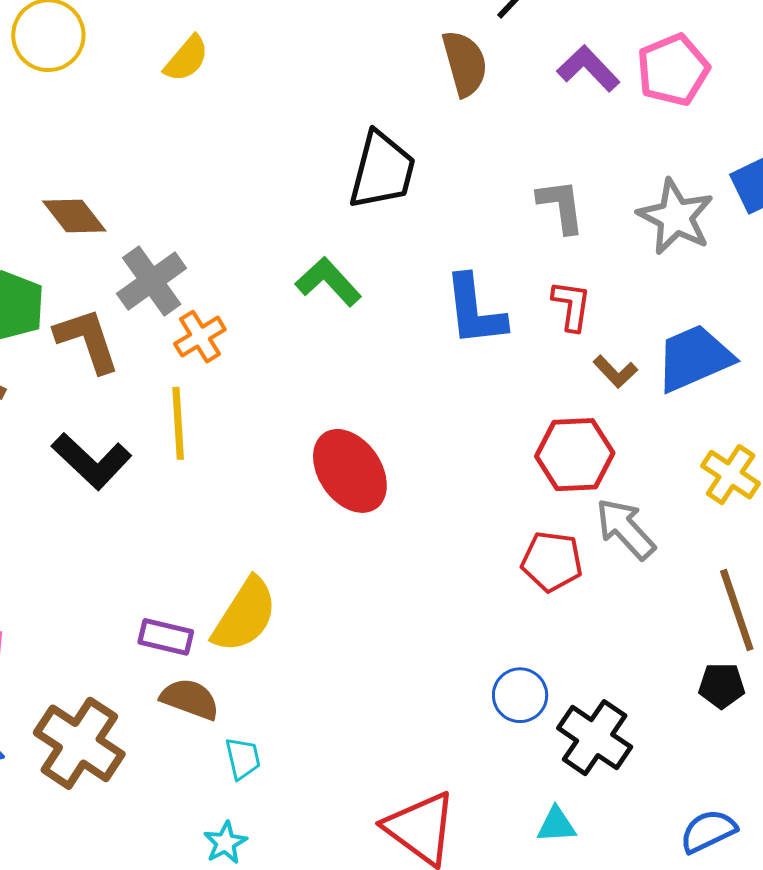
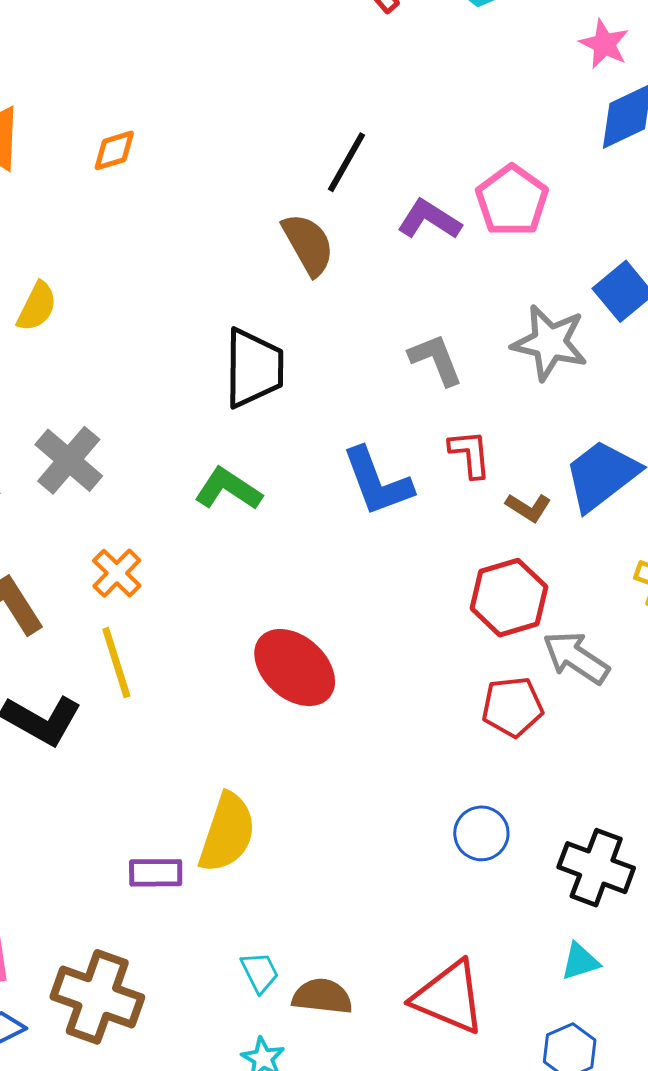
gray cross: (152, 281) -> (69, 460), moved
blue circle: (520, 695) -> (481, 833), moved
brown semicircle: (190, 699) -> (322, 996), moved

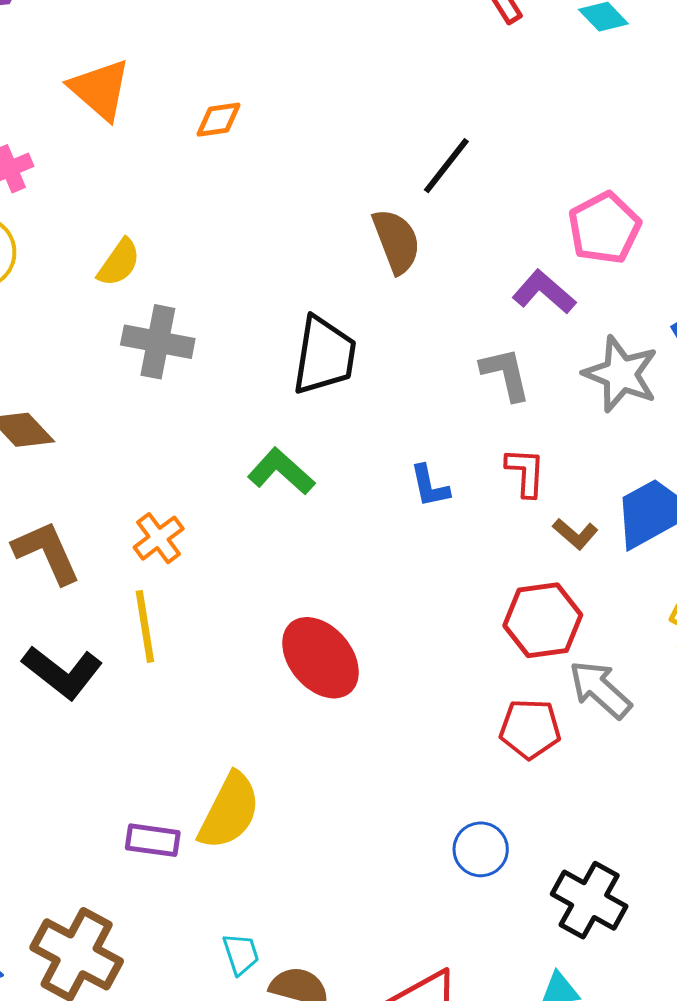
purple L-shape: (429, 220) -> (544, 292), moved
gray cross: (69, 460) -> (158, 342), moved, turned -38
blue L-shape: (377, 482) -> (430, 486), size x0.6

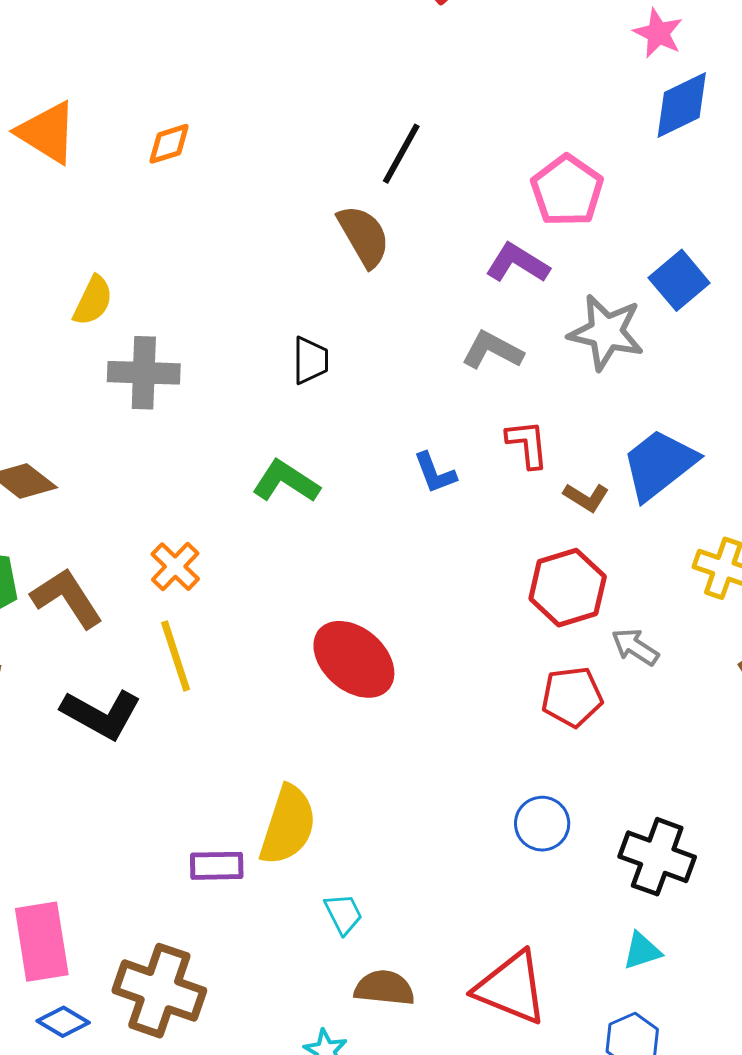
black trapezoid: (324, 355) -> (310, 360), size x0.6
gray L-shape: (506, 374) -> (492, 350), turned -40
gray arrow: (600, 689) -> (635, 647), size x0.7
cyan trapezoid: (241, 954) -> (343, 914), moved

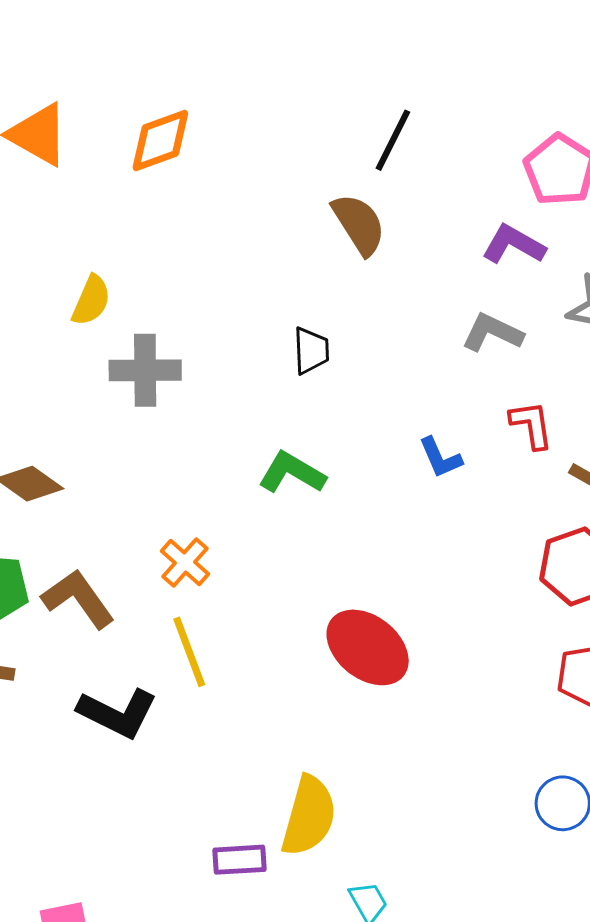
orange diamond: (169, 144) -> (160, 141), size x1.5

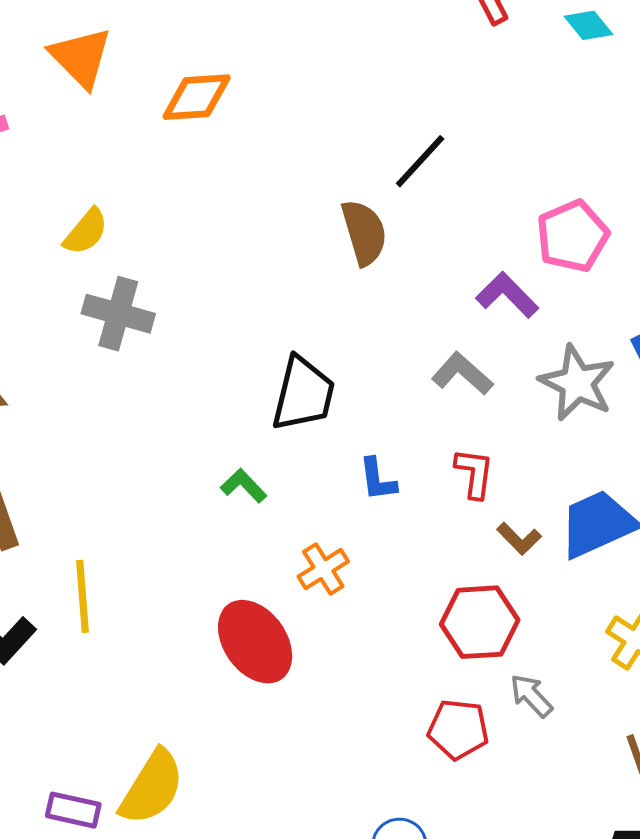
black trapezoid: (311, 351) -> (303, 394), moved, size x1.6
green L-shape: (292, 473) -> (244, 486), moved, size x0.7
orange cross: (185, 563) -> (323, 569), moved

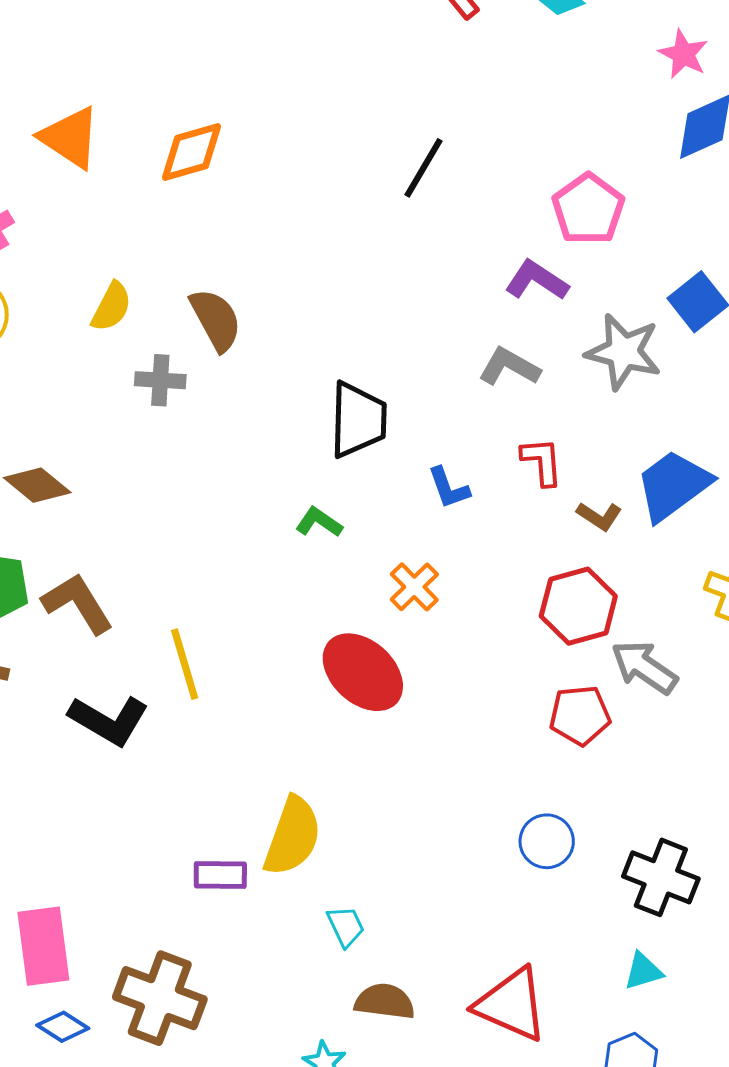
brown semicircle: (364, 232) -> (216, 320), moved
gray cross: (118, 314) -> (160, 380), size x0.7
gray arrow: (531, 696) -> (644, 667), size x1.4

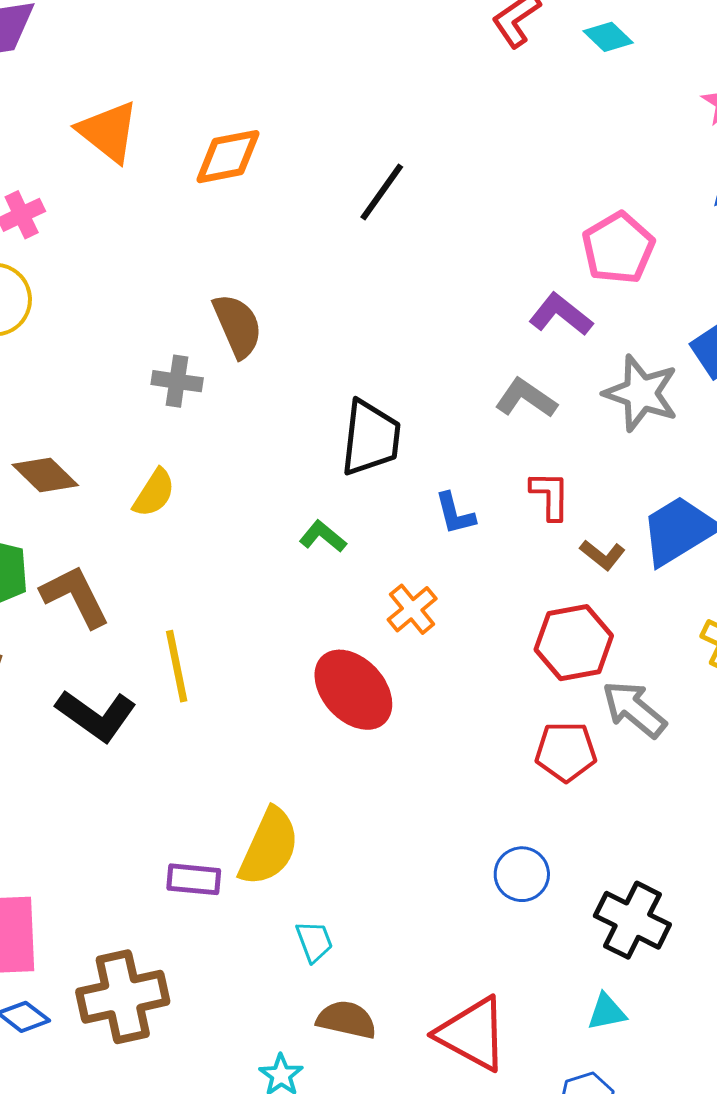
black line: (423, 168) -> (382, 192), moved
yellow semicircle: (111, 307) -> (154, 493), moved
brown cross: (160, 998) -> (123, 997), turned -38

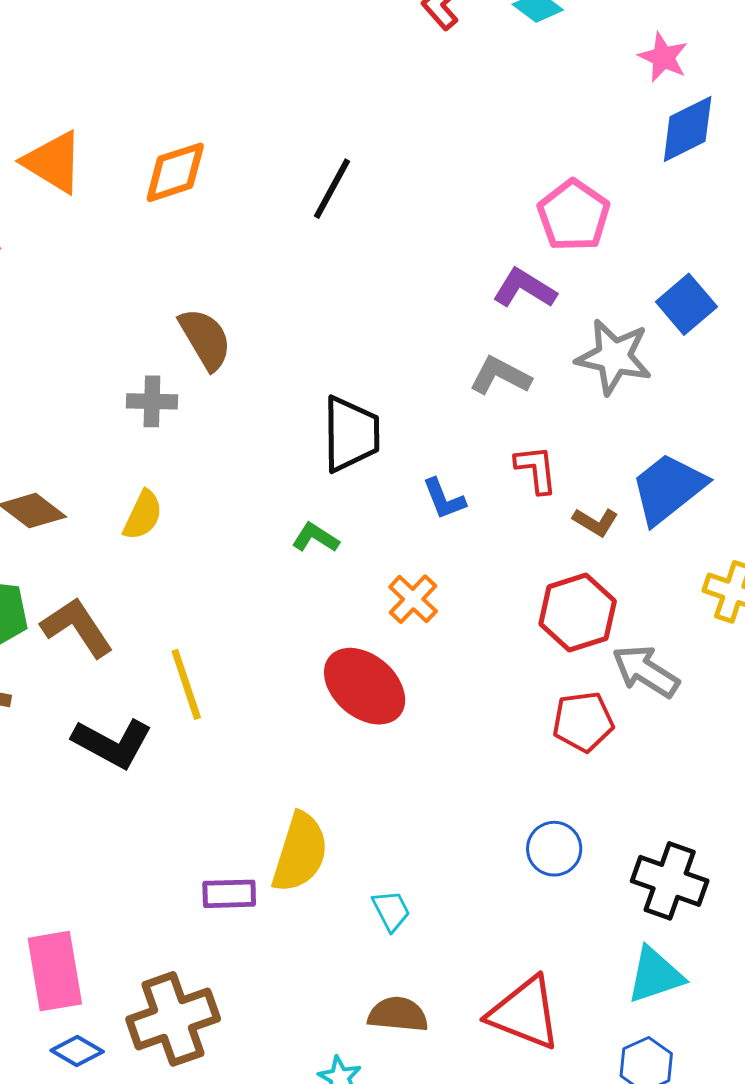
cyan trapezoid: (314, 941) -> (391, 911), moved
cyan triangle: (607, 1012) -> (655, 975), size x1.5

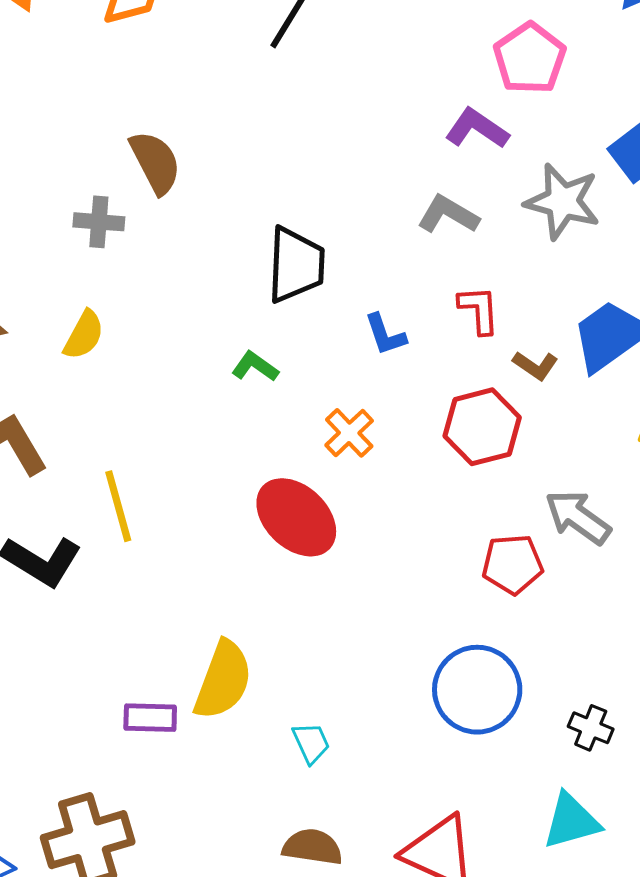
red hexagon: (578, 613) -> (482, 427), moved
blue circle: (554, 849) -> (477, 690), size x1.6
black cross: (670, 881) -> (591, 728), size x0.6

